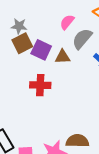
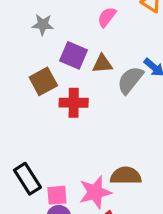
gray semicircle: (82, 39) -> (130, 80), moved
brown square: (22, 43) -> (43, 81), moved

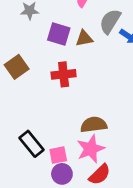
gray semicircle: (130, 80) -> (110, 21), moved
brown square: (43, 81) -> (17, 67), moved
brown semicircle: (126, 176) -> (94, 125), moved

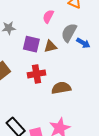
brown semicircle: (94, 125) -> (61, 88), moved

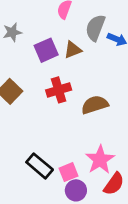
purple square: (31, 44) -> (46, 50), turned -30

